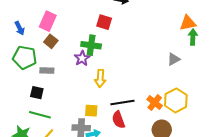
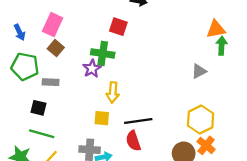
orange cross: (155, 103) -> (206, 145), moved
yellow square: (91, 111) -> (102, 118), moved

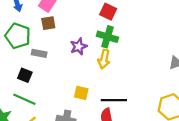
brown square: (56, 48) -> (48, 23), turned 32
green cross: (103, 53) -> (107, 37), moved
yellow arrow: (113, 92) -> (104, 59), moved

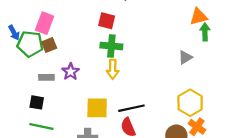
green pentagon: (18, 36) -> (30, 44), moved
purple star: (79, 46) -> (71, 72), moved
yellow square: (81, 93) -> (97, 108), size x1.5

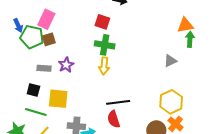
yellow square: (97, 108) -> (58, 99), moved

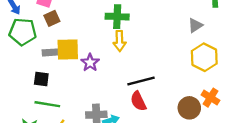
green pentagon: (32, 37) -> (23, 32), moved
purple star: (66, 65) -> (90, 63), moved
yellow square: (58, 99) -> (68, 50), moved
yellow hexagon: (171, 102) -> (204, 57), moved

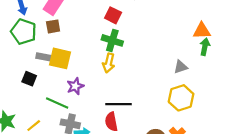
purple star: (90, 63) -> (75, 86), moved
green line: (47, 104) -> (57, 103), moved

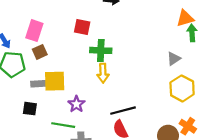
red square: (113, 15) -> (82, 27), moved

